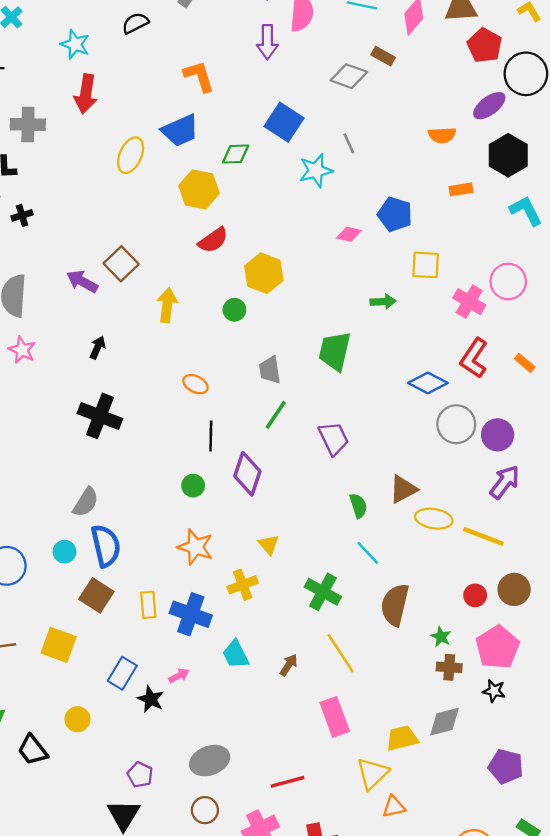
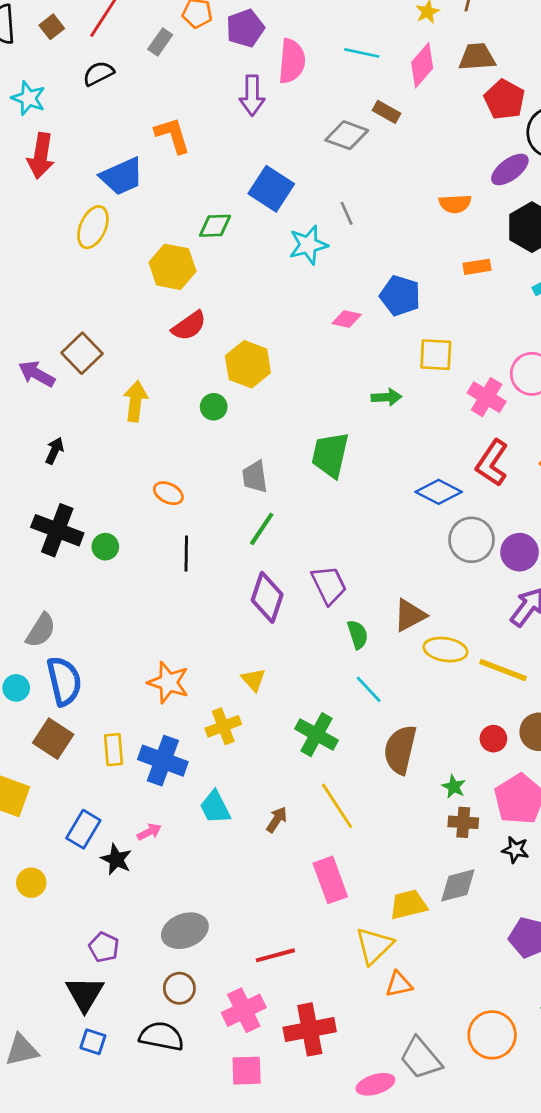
blue trapezoid: (180, 130) -> (122, 176), moved
purple trapezoid: (334, 438) -> (329, 585), moved
purple diamond: (247, 474) -> (267, 597), moved
green circle: (193, 486) -> (105, 547), moved

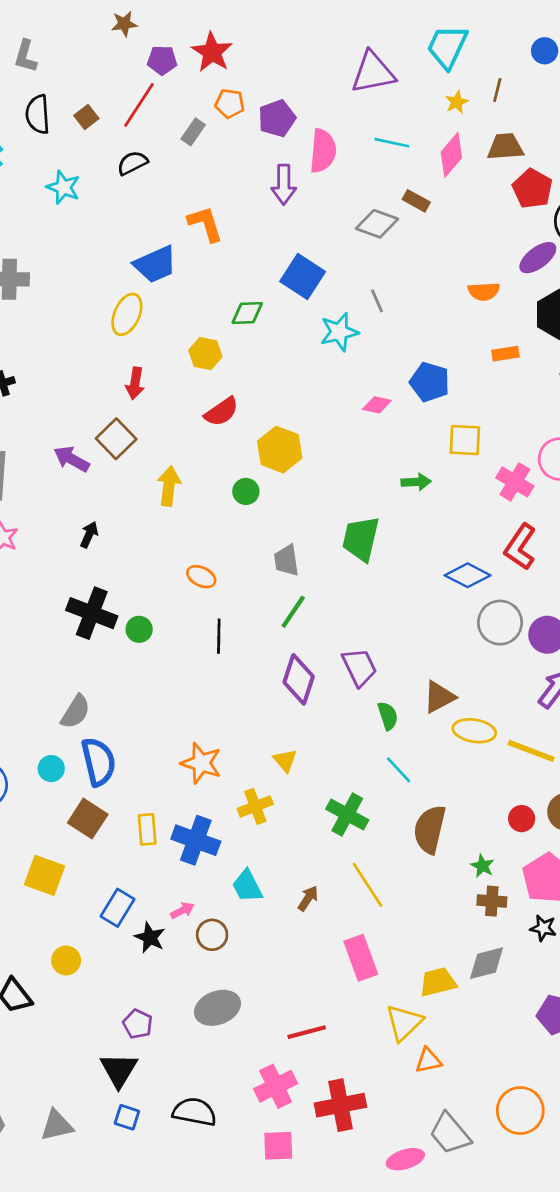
red arrow: (41, 156) -> (135, 383), moved, size x0.7
yellow hexagon: (173, 267) -> (205, 354), size x0.7
brown circle: (179, 988) -> (212, 935), moved

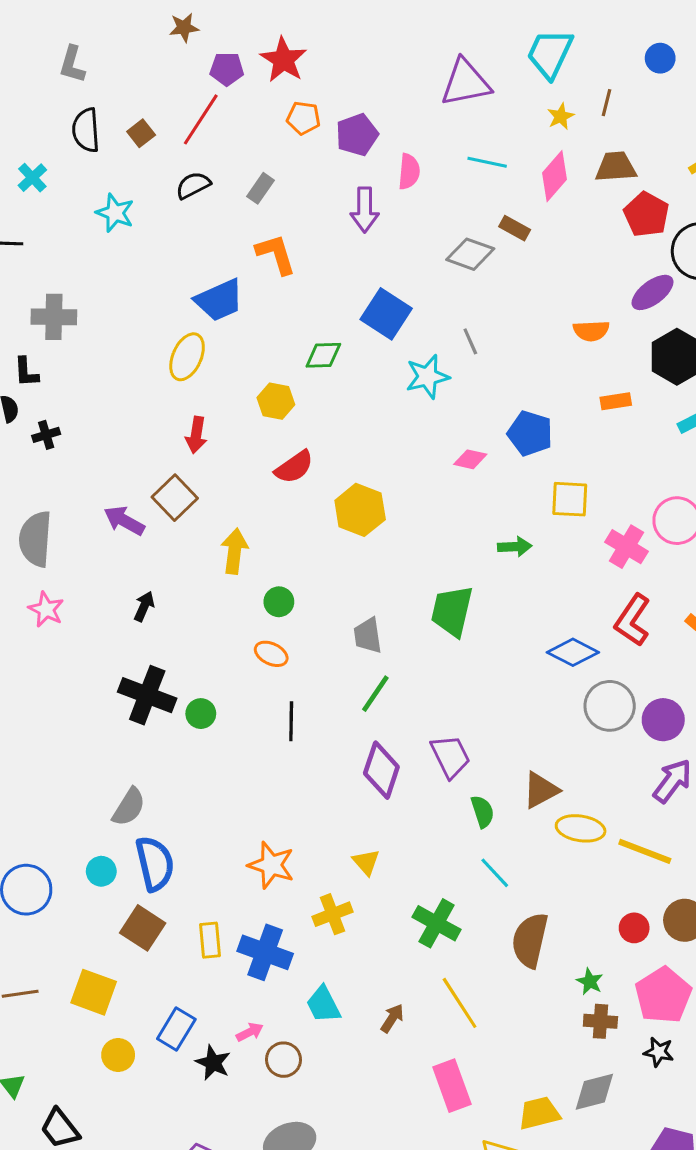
gray rectangle: (193, 132) -> (261, 188), moved
pink semicircle: (323, 151) -> (409, 171), size x0.7
green circle: (246, 491) -> (279, 602), moved
yellow circle: (66, 960) -> (118, 1055), moved

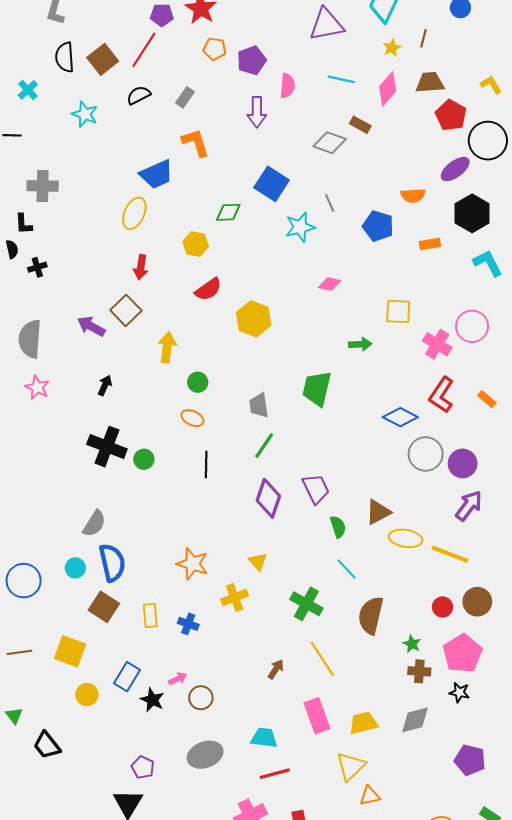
brown square: (141, 133) -> (103, 59), size x1.6
blue pentagon: (530, 433) -> (378, 226), moved
blue cross: (265, 952) -> (188, 624), size x0.6
cyan trapezoid: (323, 1004) -> (264, 738), moved, turned 124
yellow trapezoid: (539, 1113) -> (363, 723), moved

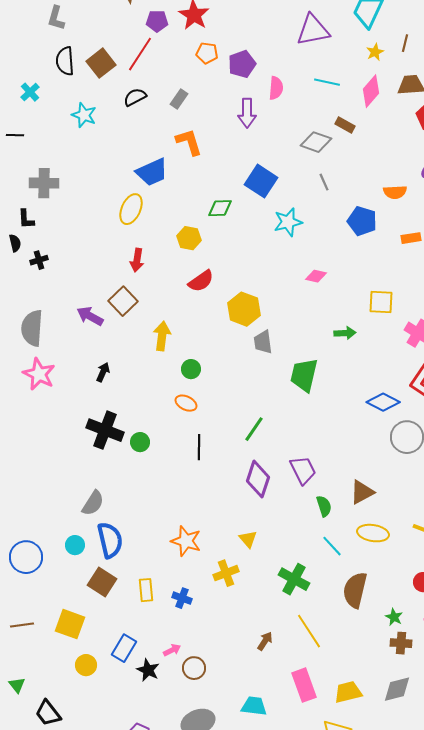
gray line: (330, 203) -> (324, 182), moved
pink star: (37, 387) -> (39, 374), size x1.4
gray trapezoid: (259, 405) -> (263, 342), moved
yellow ellipse: (406, 538) -> (373, 533), moved

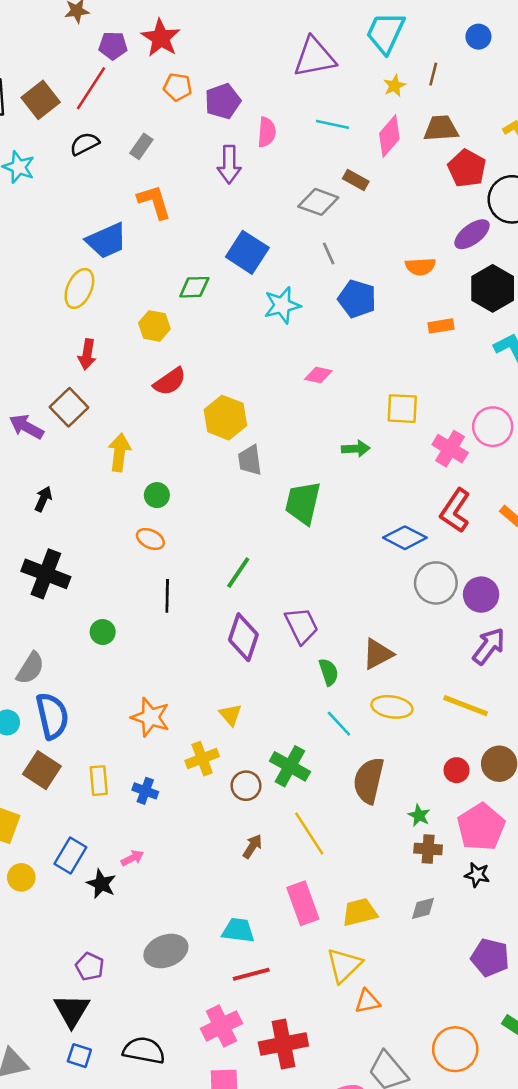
blue pentagon: (362, 221) -> (357, 299), moved
green circle: (140, 442) -> (103, 632), moved
brown circle: (194, 668) -> (246, 786), moved
gray diamond: (397, 689) -> (423, 908), size x0.7

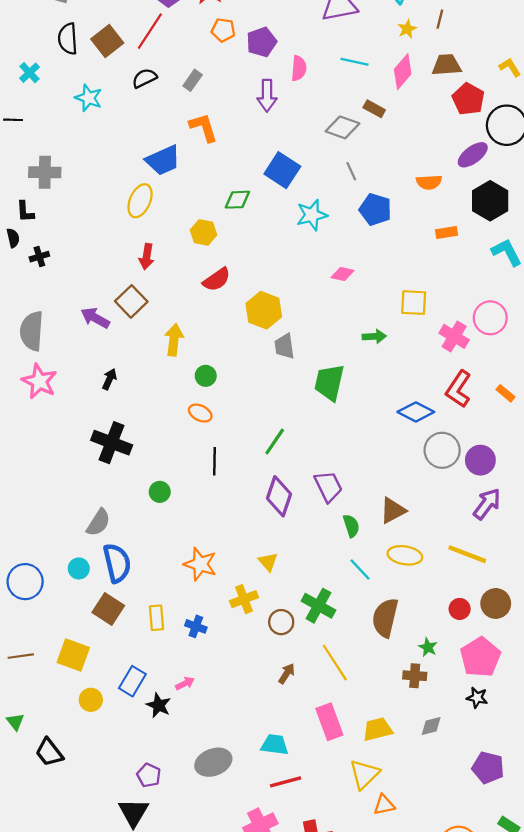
brown cross: (428, 849) -> (415, 676), moved

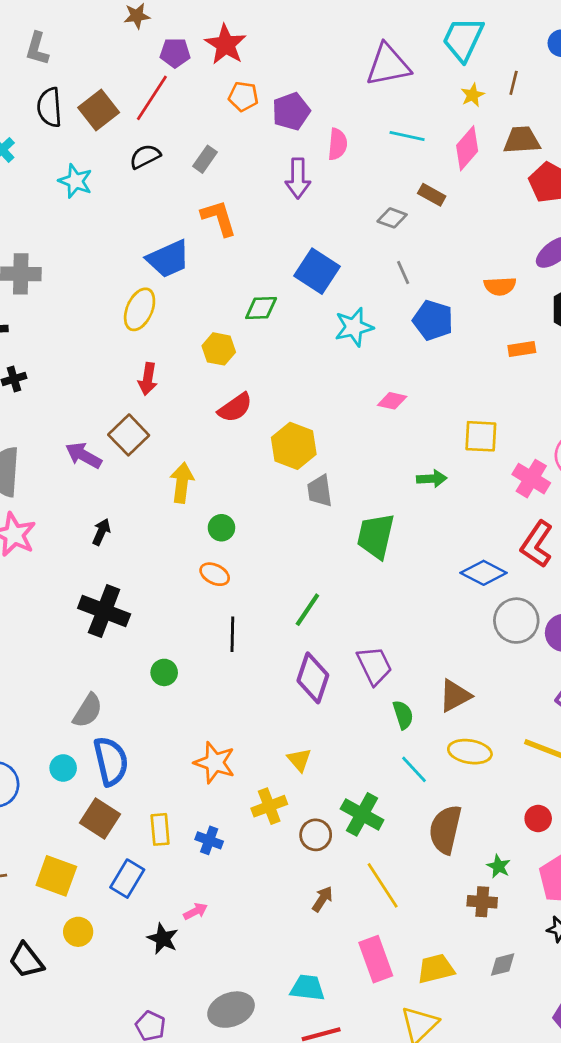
gray diamond: (342, 127) -> (392, 218), size x0.7
blue rectangle: (132, 681) -> (127, 879), moved
black trapezoid: (49, 752) -> (26, 960), moved

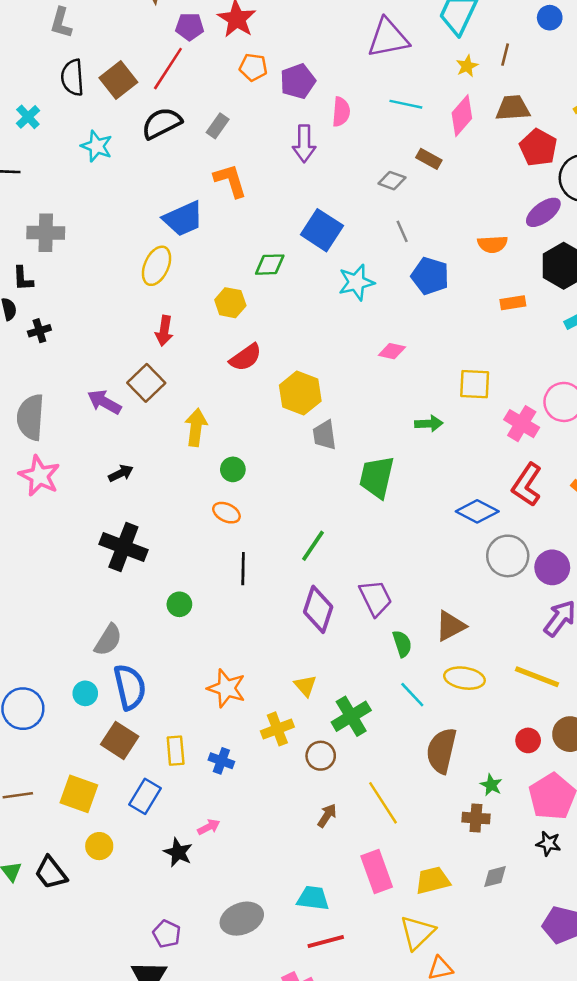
black semicircle: (145, 156) -> (162, 123), size x1.4
black arrow: (101, 532) -> (121, 473), turned 40
green cross: (362, 814) -> (351, 716), moved, turned 30

